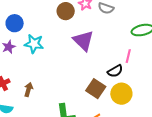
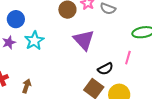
cyan star: (34, 44) -> (34, 41), turned 30
black semicircle: (115, 71) -> (105, 69), moved

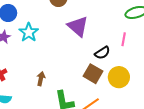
brown arrow: (27, 86) -> (41, 79), moved

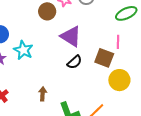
black semicircle: (102, 53) -> (75, 62), moved
brown square: (93, 74) -> (104, 58), moved

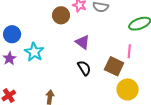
purple triangle: (71, 36) -> (83, 42), size x0.7
black semicircle: (75, 62) -> (84, 68), turned -84

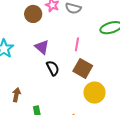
purple triangle: (83, 42) -> (42, 47), moved
pink line: (129, 51) -> (77, 44), moved

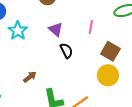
brown square: (83, 68) -> (110, 51), moved
brown arrow: (16, 95) -> (30, 77), turned 40

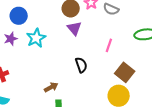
purple triangle: (56, 29) -> (74, 28), moved
brown arrow: (30, 77) -> (51, 87), moved

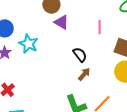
brown arrow: (51, 87) -> (84, 74), moved

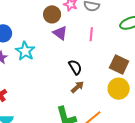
pink line: (100, 27) -> (91, 34), moved

